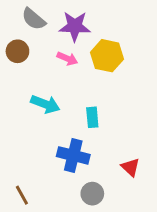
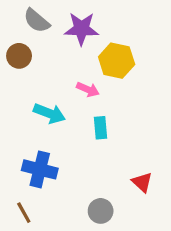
pink arrow: (67, 59) -> (88, 89), moved
blue cross: (73, 155) -> (40, 169), moved

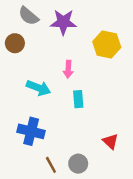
yellow hexagon: (117, 61) -> (107, 44), moved
pink arrow: (88, 89) -> (68, 69), turned 70
brown line: (24, 213) -> (51, 165), moved

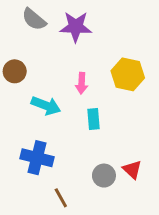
brown circle: (15, 43) -> (15, 71), moved
yellow hexagon: (107, 44) -> (128, 74), moved
gray circle: (78, 164) -> (104, 176), moved

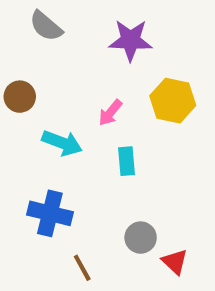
purple star: (76, 27) -> (130, 40), moved
pink arrow: (82, 83) -> (110, 113), turned 36
red triangle: (132, 170) -> (175, 262), moved

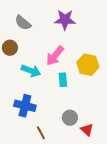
gray semicircle: (46, 26) -> (23, 23), moved
yellow hexagon: (173, 101) -> (88, 65), moved
pink arrow: (110, 113) -> (55, 56), size x1.5

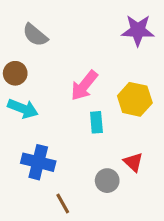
purple star: (65, 20) -> (138, 30), moved
cyan arrow: (31, 71) -> (23, 109), moved
red triangle: (87, 130) -> (133, 162), moved

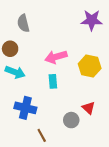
gray semicircle: (35, 35) -> (23, 23), turned 36
pink arrow: (84, 86) -> (56, 57), turned 35
cyan rectangle: (96, 122) -> (53, 81), moved

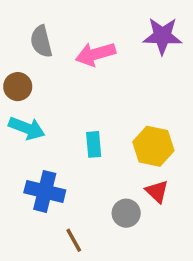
pink arrow: (56, 57) -> (95, 54), moved
yellow hexagon: (90, 66) -> (153, 146), moved

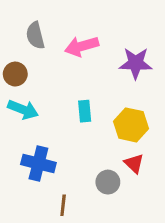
purple star: (162, 36) -> (136, 63), moved
cyan rectangle: (94, 144) -> (85, 111), moved
brown line: (74, 240) -> (63, 205), turned 35

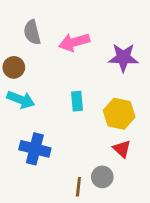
gray circle: (108, 182) -> (102, 177), moved
brown line: (63, 205) -> (78, 187), moved

